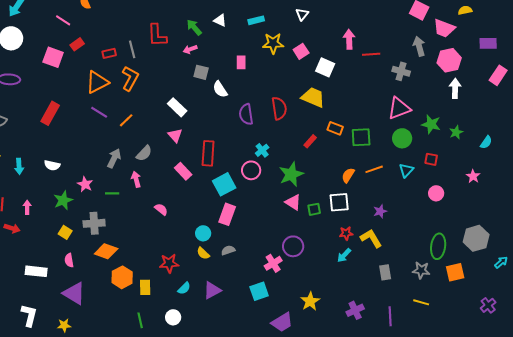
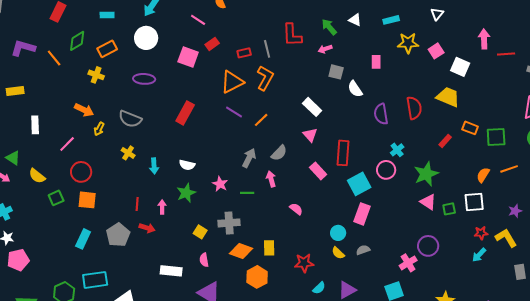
green star: (63, 200) -> (186, 193), moved
yellow rectangle: (145, 287) -> (269, 248), moved

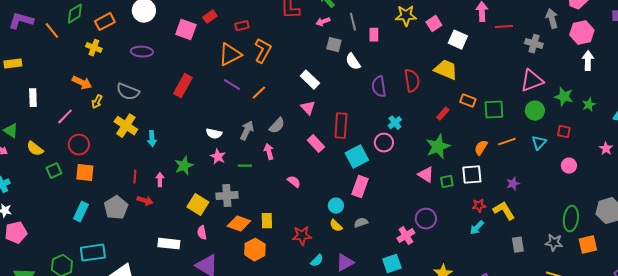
gray line: (267, 49) -> (353, 22), moved
yellow cross: (128, 153) -> (126, 126), size x1.6
white semicircle: (187, 165) -> (214, 134), moved
green star: (426, 174) -> (438, 147), moved
yellow square: (200, 232) -> (198, 205), size x1.5

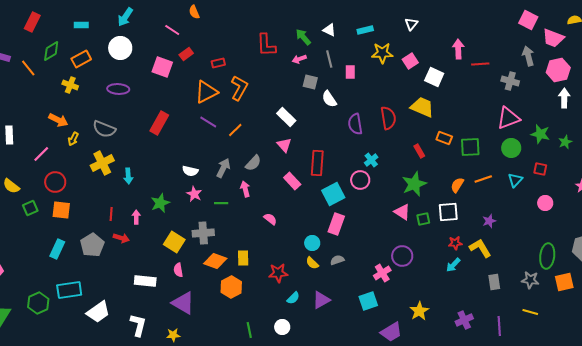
red rectangle: (443, 114) -> (419, 151), turned -72
yellow cross: (126, 126) -> (102, 163), turned 30

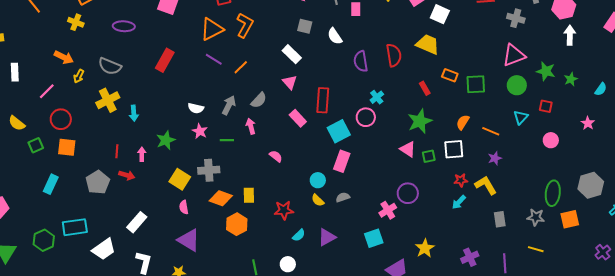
gray square: (310, 82) -> (305, 26), moved
orange line: (483, 179) -> (491, 131), moved, turned 42
cyan rectangle: (57, 249) -> (51, 184), moved
white rectangle: (145, 281) -> (137, 222), moved, turned -55

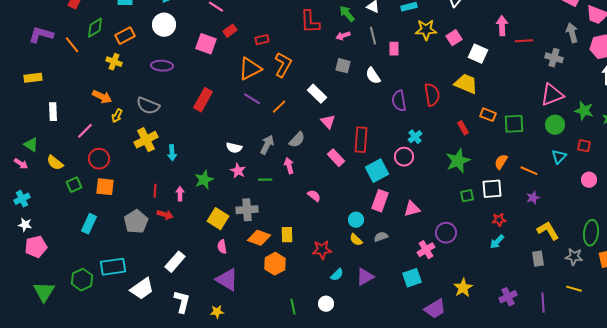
white rectangle: (292, 54) -> (317, 94), moved
pink triangle: (408, 149) -> (412, 209), moved, turned -48
yellow L-shape: (486, 185) -> (548, 231), moved

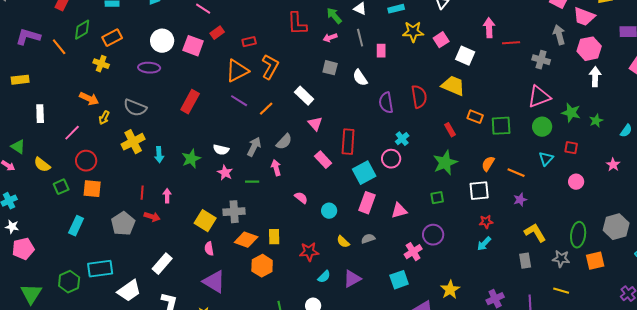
white circle: (164, 25) -> (162, 41), moved
green star: (204, 180) -> (191, 159), moved
green square: (467, 196) -> (437, 198), moved
cyan circle: (356, 220) -> (329, 211), moved

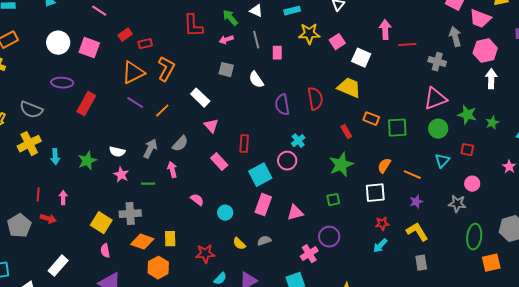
red rectangle: (217, 33) -> (125, 35), moved
purple ellipse: (149, 68) -> (62, 83), moved
red rectangle: (348, 142) -> (244, 144), size x0.7
yellow L-shape: (535, 233) -> (417, 232), moved
gray star: (561, 259) -> (457, 204), moved

